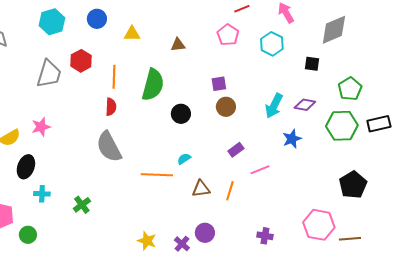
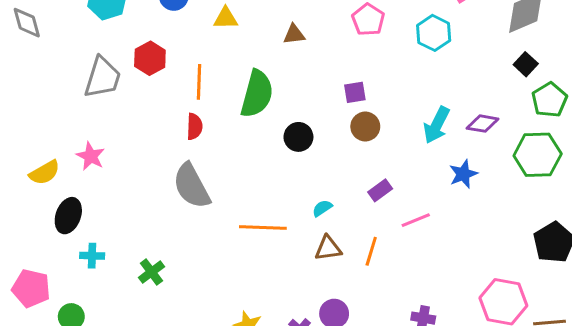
black square: (312, 64) -> (526, 64), moved, turned 35
pink star: (41, 127) -> (91, 156), turned -30
cyan semicircle: (184, 159) -> (322, 208), moved

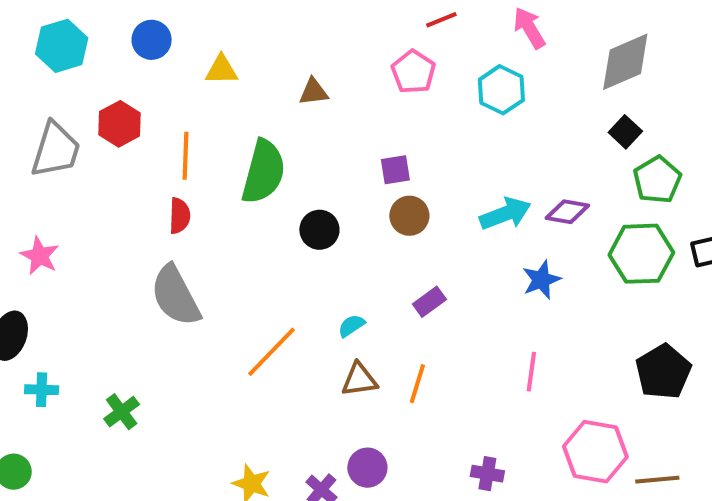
cyan arrow: (437, 125) -> (505, 214), turned -138
pink line: (416, 220) -> (531, 372), moved, turned -60
orange line: (263, 227) -> (271, 352), turned -48

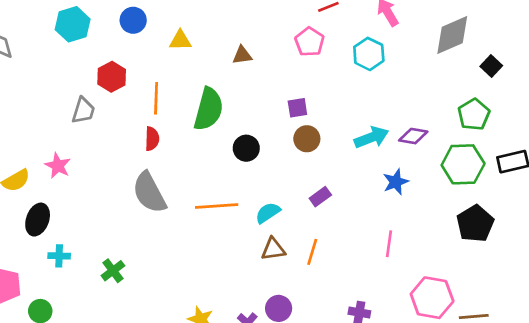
black square: (625, 132) -> (491, 66), moved
gray trapezoid: (56, 150) -> (83, 110), moved, size x0.7
cyan semicircle: (351, 326) -> (268, 213), size x1.4
orange line: (271, 352) -> (217, 206), moved, turned 42
black pentagon: (663, 372) -> (475, 224), moved

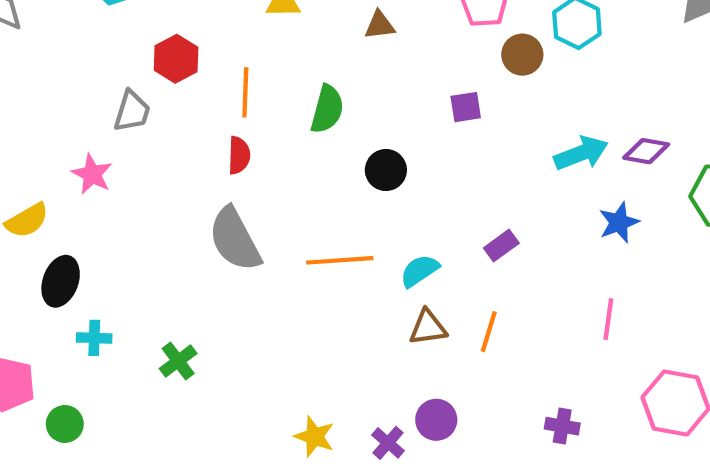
green semicircle: (209, 109) -> (327, 109), size x0.7
brown circle: (307, 139) -> (522, 55), moved
pink star: (58, 166) -> (92, 174), moved

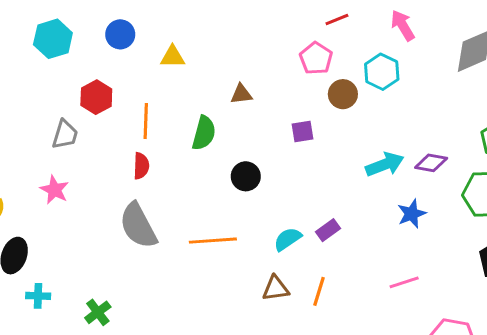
brown triangle: (380, 25) -> (241, 94), moved
pink star: (92, 174) -> (54, 190), moved
cyan semicircle: (419, 271) -> (288, 239), moved
pink line: (608, 319) -> (404, 282), turned 64

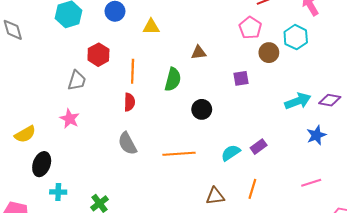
gray semicircle: (138, 226) -> (127, 143), size x0.7
brown triangle: (276, 288) -> (215, 196), moved

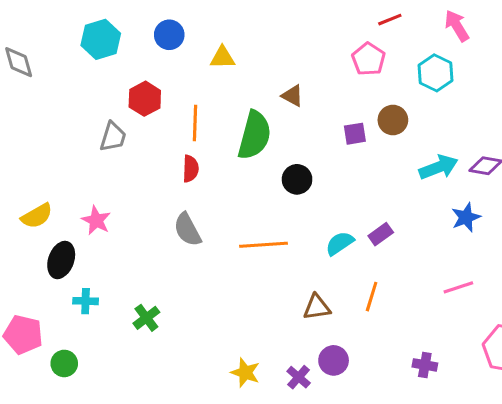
brown triangle: (199, 53) -> (292, 96), turned 35
brown circle: (269, 53) -> (393, 120), moved
green semicircle: (173, 79) -> (254, 135), size x1.4
pink star: (70, 119) -> (96, 220), moved

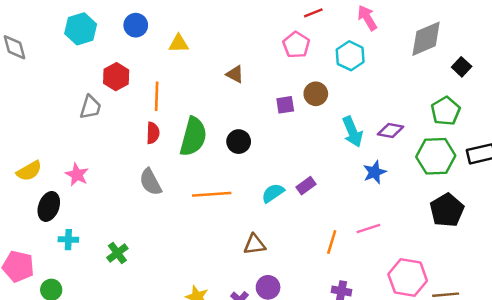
green semicircle: (254, 135) -> (193, 137), moved
cyan arrow: (439, 167) -> (353, 132), turned 88
orange line: (372, 297) -> (332, 242), moved

